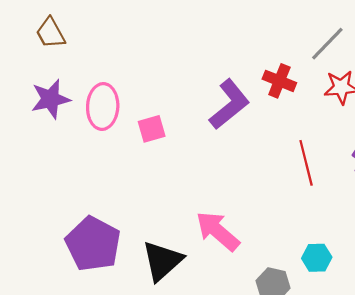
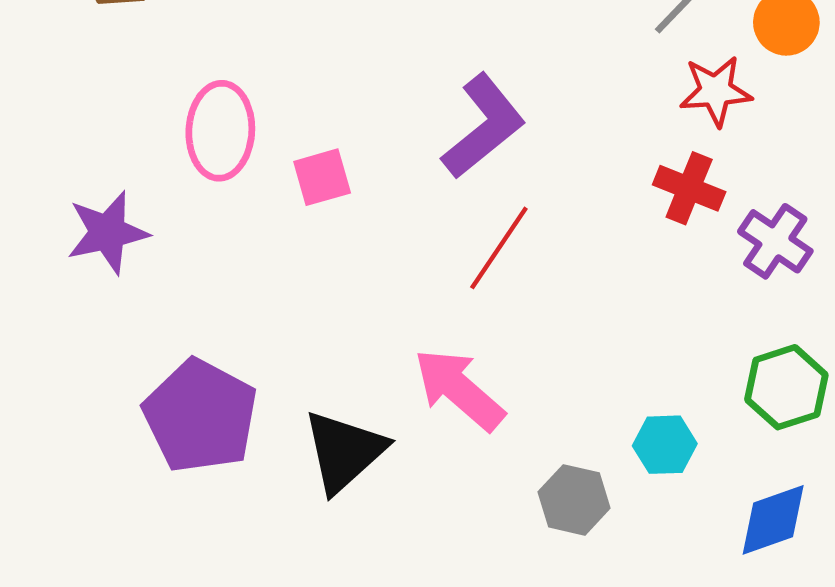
red cross: (279, 81) -> (689, 188), moved
purple star: (50, 99) -> (108, 232), moved
red line: (306, 163) -> (499, 248), moved, turned 48

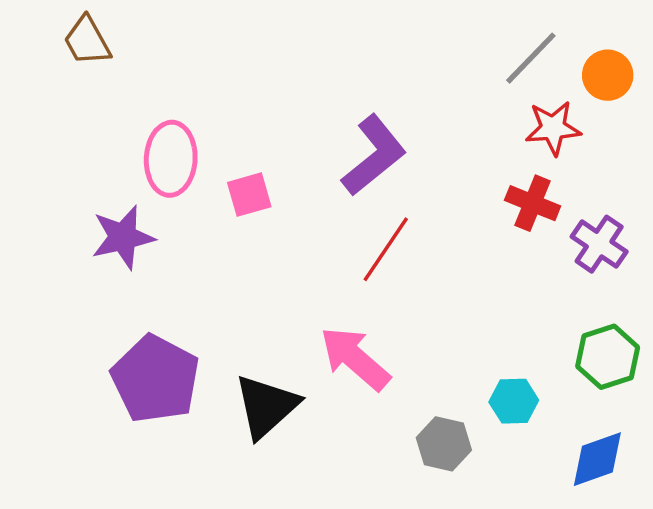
purple star: (108, 232) -> (123, 237), moved

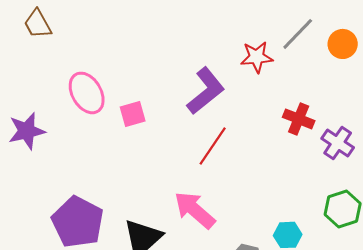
red star: (553, 128) -> (257, 57), moved
pink ellipse: (171, 159) -> (87, 93), turned -33
purple star: (123, 237) -> (27, 131), moved

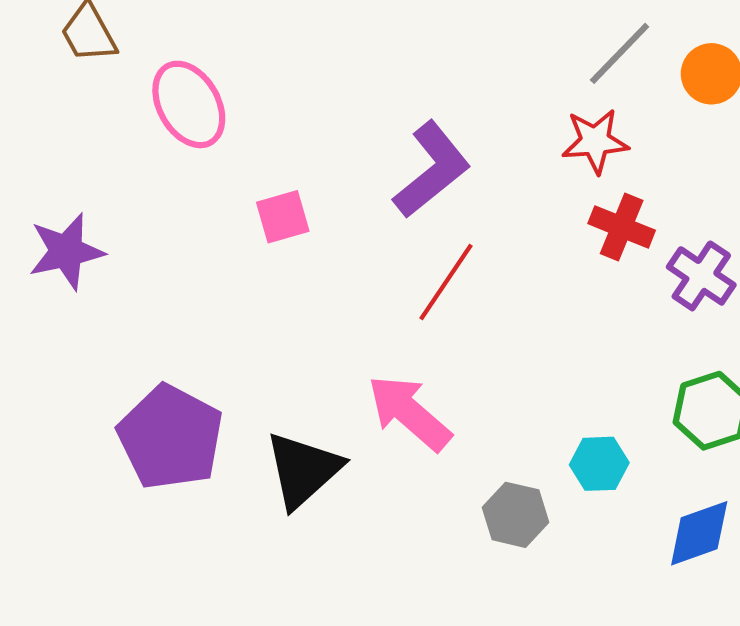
red star: (257, 57) -> (595, 141), moved
pink ellipse: (87, 93) -> (189, 104), moved

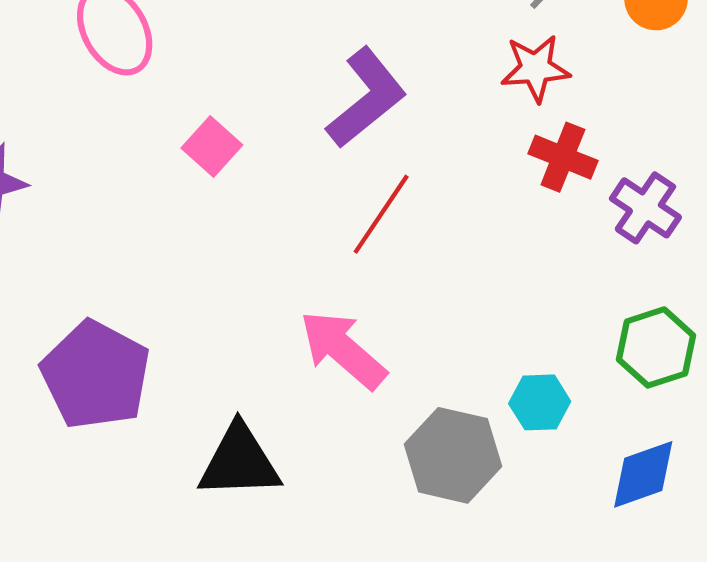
pink square: (283, 217) -> (212, 147), turned -32
black triangle: (303, 470) -> (239, 462), moved, turned 40
gray hexagon: (515, 515) -> (453, 455), size x1.4

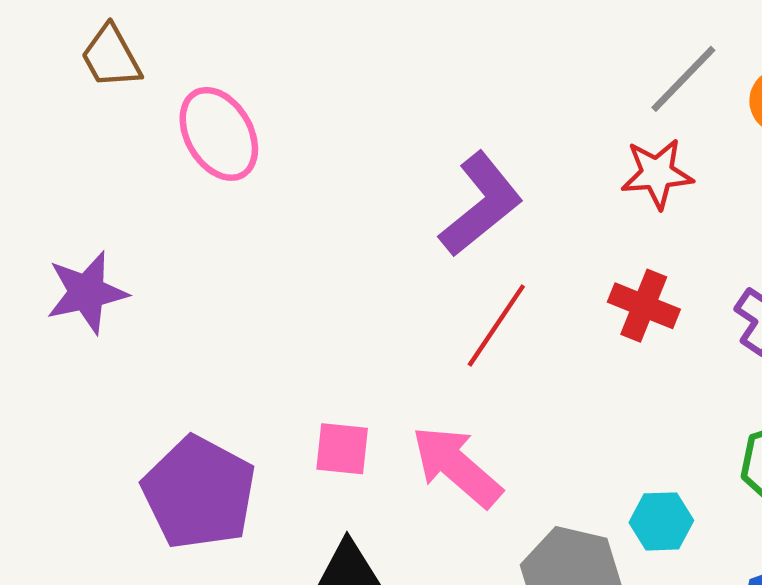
pink square: (212, 147) -> (342, 449), moved, turned -36
red cross: (563, 157) -> (644, 306), moved

